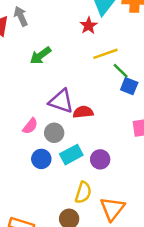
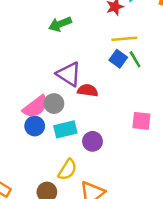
blue square: (129, 86) -> (118, 59), moved
pink semicircle: (30, 126) -> (35, 107), moved, size x1.5

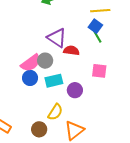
green line: (135, 59) -> (97, 36), moved
pink square: (141, 121) -> (99, 71), moved

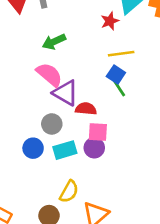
pink semicircle: (31, 63) -> (49, 75), moved, turned -100
pink square: (99, 71) -> (98, 132), moved
purple circle: (75, 90) -> (94, 148), moved

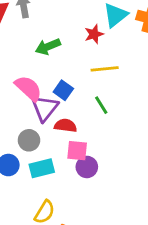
green arrow: (54, 42) -> (48, 47), moved
blue square: (116, 75) -> (63, 90), moved
purple triangle: (66, 93) -> (45, 108), turned 36
purple circle: (94, 148) -> (87, 167), moved

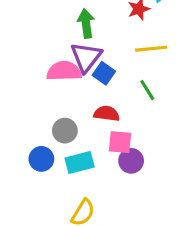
green arrow: (48, 47) -> (86, 23), turned 105
pink semicircle: (28, 88) -> (64, 71), turned -44
purple triangle: (45, 108) -> (86, 57), moved

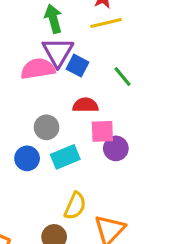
yellow line: (151, 49) -> (106, 23), moved

